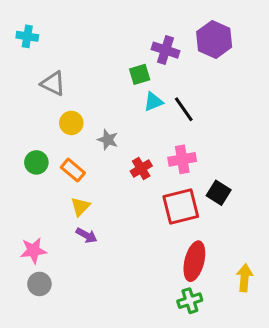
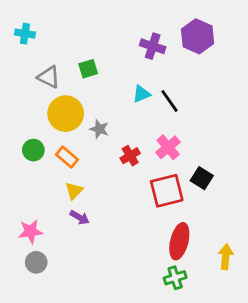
green square: (140, 74) -> (88, 69), moved
yellow circle: (71, 123) -> (66, 114), size x1.6
pink cross: (182, 159) -> (168, 147), turned -30

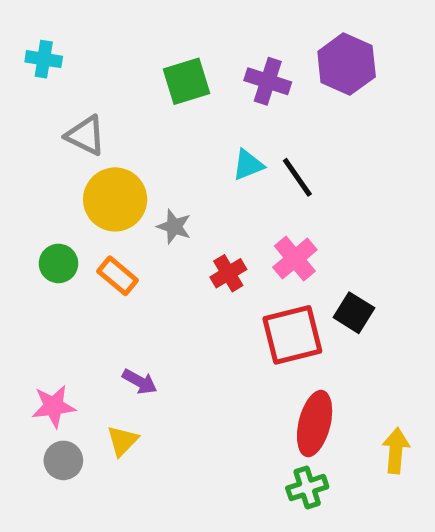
green square: (88, 69) -> (187, 81), moved, size x1.4
yellow triangle: (74, 191) -> (122, 441), moved

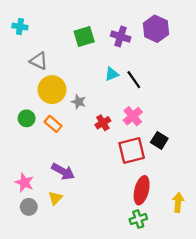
purple arrow: (140, 382) -> (63, 171), size x1.5
pink star: (54, 406) -> (24, 183), turned 30

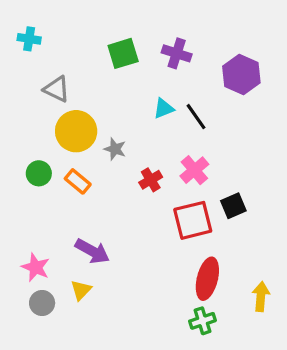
purple hexagon: (156, 29) -> (241, 74), moved
black square: (159, 140) -> (233, 206), turned 35

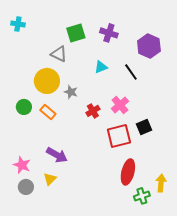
gray triangle: (57, 89) -> (59, 54), moved
black line: (196, 117) -> (131, 72), moved
green cross: (203, 321) -> (142, 196), moved

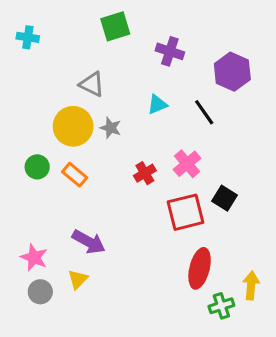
green square: (76, 33) -> (115, 26), moved
gray star: (71, 92) -> (111, 128), moved
black square: (144, 127) -> (225, 198), turned -35

